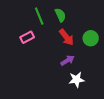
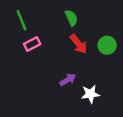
green line: (39, 16) -> (21, 20), moved
purple arrow: (67, 60) -> (68, 80), moved

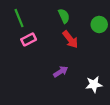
green circle: (107, 45) -> (99, 24), moved
white star: (90, 94) -> (94, 84), moved

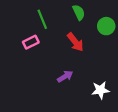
green semicircle: (64, 16) -> (79, 12), moved
green line: (19, 18) -> (42, 19), moved

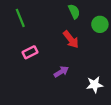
green line: (42, 19) -> (20, 18), moved
pink rectangle: (31, 42) -> (30, 52), moved

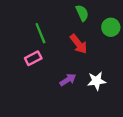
green line: (20, 18) -> (40, 33), moved
white star: (95, 85) -> (96, 81), moved

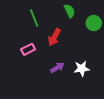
green line: (40, 33) -> (34, 18), moved
red arrow: (79, 44) -> (54, 37), moved, turned 66

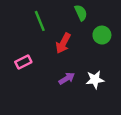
green circle: (94, 23) -> (102, 35), moved
pink rectangle: (28, 49) -> (23, 62), moved

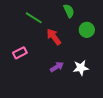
green line: (40, 21) -> (34, 18), turned -36
red arrow: (63, 43) -> (54, 37), turned 114

